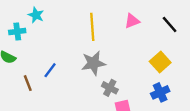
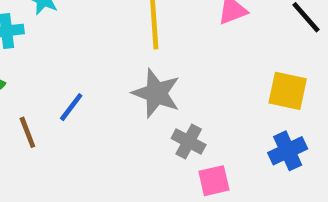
yellow square: (160, 62) -> (288, 91), turned -36
gray star: (93, 63) -> (156, 93), turned 30

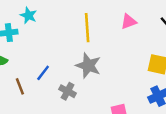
gray cross: (189, 142) -> (68, 91), moved

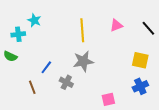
gray star: (88, 66) -> (83, 61), turned -30
brown line: (20, 86) -> (32, 87), moved

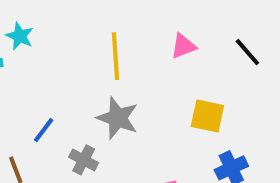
yellow square: (140, 60) -> (207, 116), moved
gray star: (83, 61) -> (118, 118), turned 30

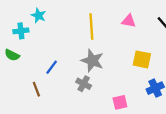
pink triangle: (183, 46) -> (129, 21), turned 32
gray cross: (84, 160) -> (84, 84), moved

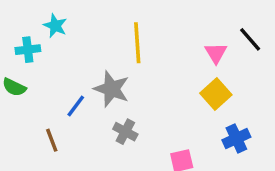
pink triangle: (129, 21) -> (216, 53), moved, turned 48
yellow square: (142, 59) -> (216, 94), turned 36
gray star: (92, 61) -> (112, 89), moved

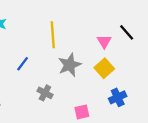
gray star: (112, 89) -> (70, 65), moved, turned 30
blue line: (76, 106) -> (23, 64), moved

